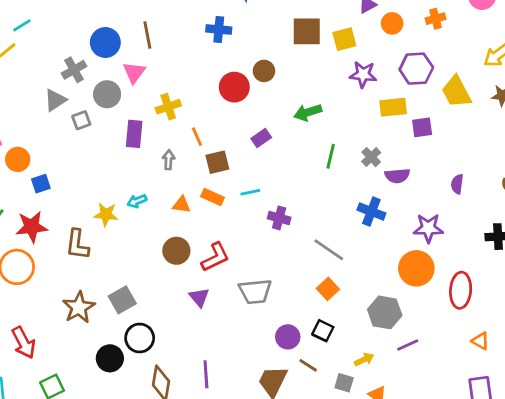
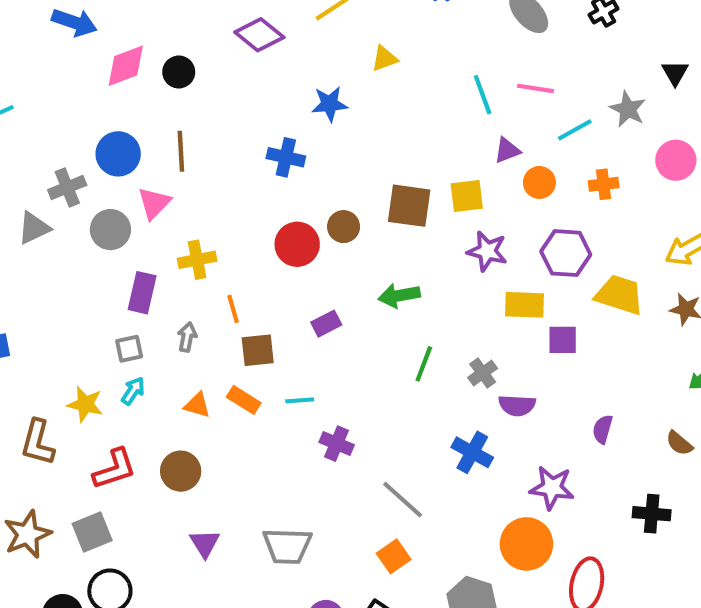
brown square: (307, 31) -> (409, 206), moved
yellow trapezoid: (456, 92) -> (619, 295), turned 128
gray square: (81, 120) -> (129, 349), moved
cyan arrow: (137, 201) -> (133, 391), turned 138
red L-shape: (215, 257) -> (114, 469), moved

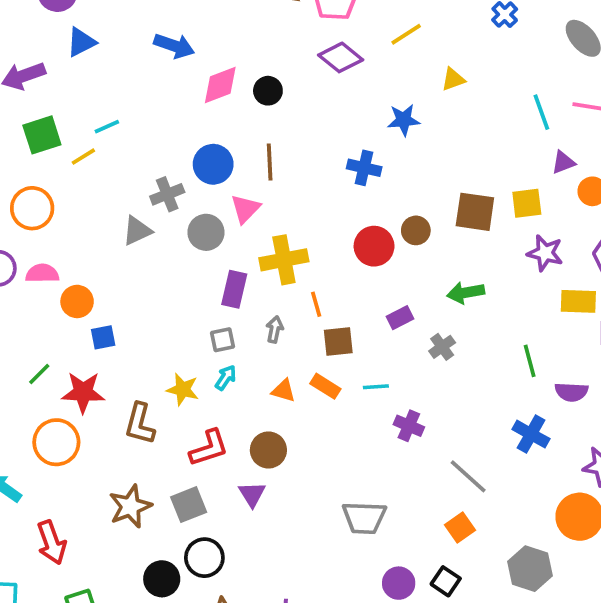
yellow cross: (197, 260) -> (284, 260), size x1.4
green line: (424, 364) -> (530, 361), moved, turned -36
gray cross: (483, 373) -> (442, 347), moved
purple triangle: (205, 543) -> (252, 494), moved

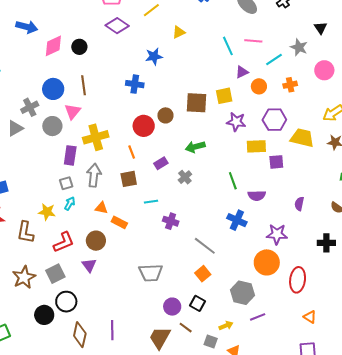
orange line: (316, 304) -> (132, 152), moved
gray arrow: (275, 329) -> (94, 175), size x1.6
orange rectangle: (325, 386) -> (119, 222), moved

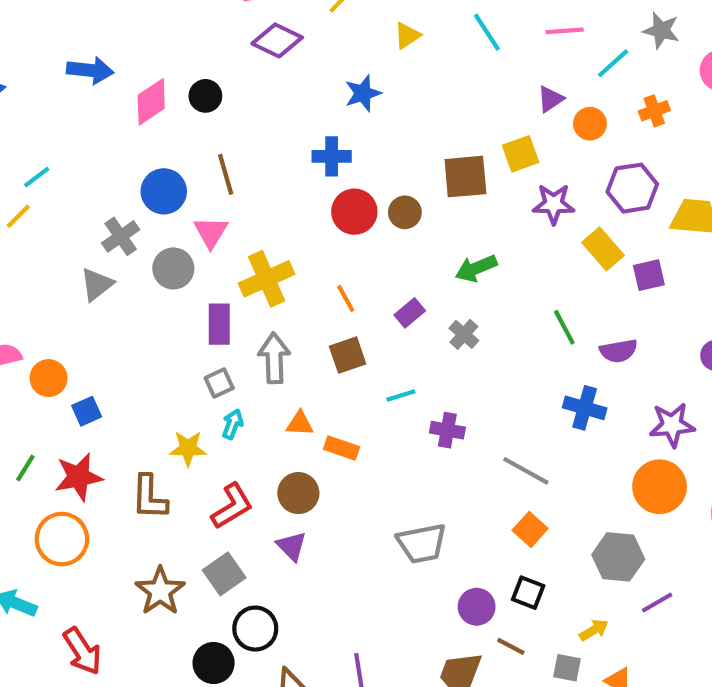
cyan line: (228, 46) -> (487, 32), moved
red circle: (144, 126) -> (354, 212), moved
yellow rectangle: (256, 146) -> (603, 249), turned 60

